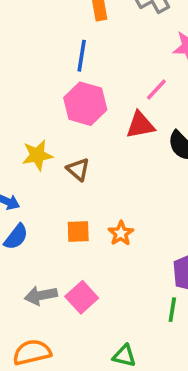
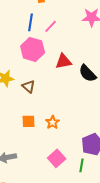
pink line: (156, 89) -> (51, 26), moved
pink square: (82, 297) -> (57, 158), moved

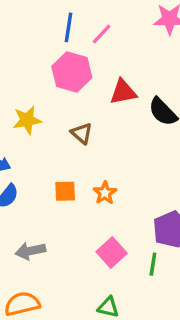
brown triangle: (29, 86) -> (82, 133), moved

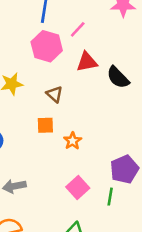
pink line: (102, 34) -> (78, 29), moved
orange square: (65, 191) -> (45, 125), moved

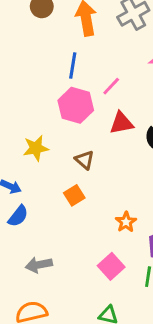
orange square: (45, 125) -> (74, 195), turned -30
orange star: (73, 141) -> (126, 222), moved

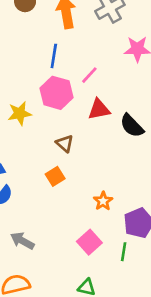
yellow star: (36, 148) -> (20, 113), moved
gray arrow: (39, 265) -> (22, 241), turned 40

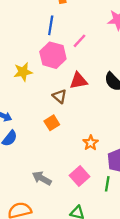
red triangle: (99, 109) -> (78, 81), moved
gray arrow: (22, 241) -> (42, 178), moved

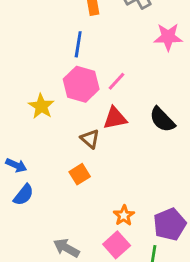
pink line: (79, 41) -> (117, 81), moved
yellow star: (23, 72) -> (41, 106), turned -30
orange star: (91, 143) -> (124, 215), moved

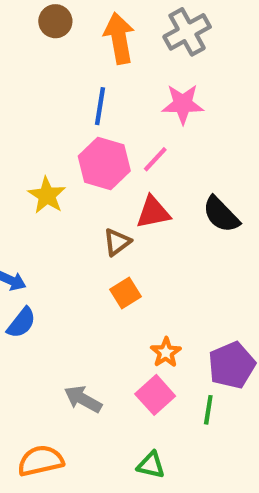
pink star: (168, 37) -> (183, 104), moved
brown triangle: (90, 139) -> (117, 242), turned 42
orange square: (80, 174) -> (125, 293), moved

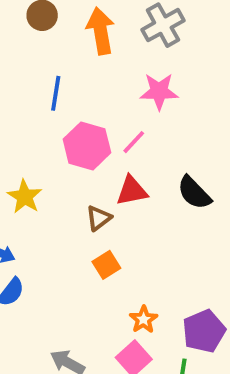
blue line: (100, 106) -> (56, 93), moved
yellow star: (47, 195) -> (25, 197), moved

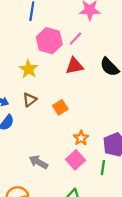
yellow star: (25, 197) -> (29, 69), moved
brown triangle: (99, 218) -> (30, 100), moved

